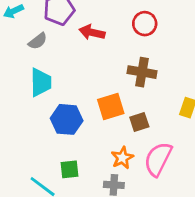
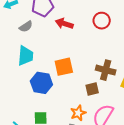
brown cross: (142, 72) -> (106, 70), moved
orange square: (111, 106) -> (64, 67), moved

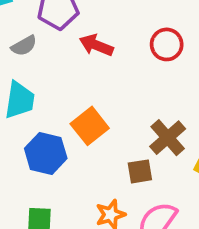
orange square: (64, 67) -> (90, 126), turned -30
brown cross: (106, 70) -> (168, 138), turned 30

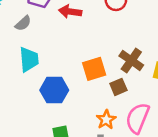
orange square: (90, 126) -> (94, 69), moved, turned 35

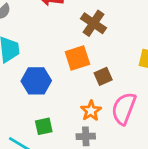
brown cross: (131, 61) -> (93, 23), moved

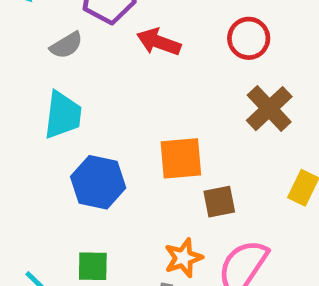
brown cross: (93, 23) -> (269, 109), moved

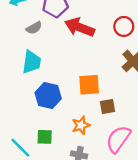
red arrow: (159, 42) -> (80, 27), size x1.4
orange star: (183, 258) -> (81, 125), moved

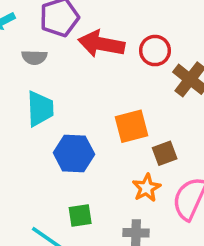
red circle: (124, 26) -> (155, 51), moved
gray semicircle: (34, 28) -> (34, 57), turned 42
orange star: (81, 125) -> (147, 188), moved

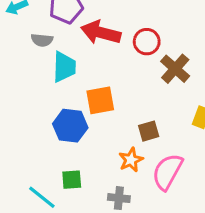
cyan trapezoid: (40, 109) -> (64, 67), moved
orange square: (131, 126) -> (100, 100), moved

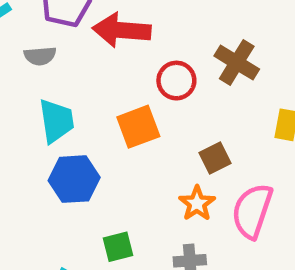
red circle: (147, 42) -> (176, 81), moved
cyan trapezoid: (64, 67) -> (56, 121), moved
blue hexagon: (70, 126) -> (74, 179), moved

